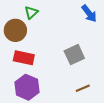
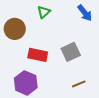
green triangle: (31, 12) -> (44, 12), moved
red rectangle: (24, 58) -> (38, 55), moved

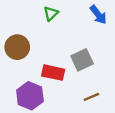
brown circle: (15, 29) -> (17, 47), moved
red rectangle: (38, 55) -> (53, 73), moved

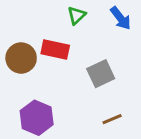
green triangle: (51, 14) -> (77, 15), moved
red rectangle: (53, 73) -> (55, 49), moved

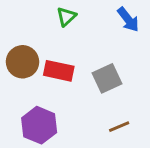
green triangle: (77, 15) -> (66, 16), moved
red rectangle: (55, 49) -> (59, 71), moved

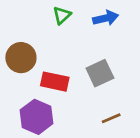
blue arrow: (128, 20) -> (106, 18), moved, turned -65
red rectangle: (59, 71) -> (55, 82), moved

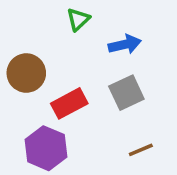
blue arrow: (106, 18) -> (125, 44), moved
red rectangle: (55, 82) -> (69, 103), turned -40

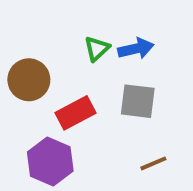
green triangle: (78, 19) -> (97, 49), moved
gray square: (126, 93) -> (138, 101), turned 32

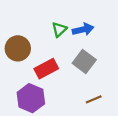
gray square: (138, 101) -> (84, 61), turned 30

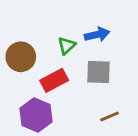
green triangle: (59, 29) -> (67, 46), moved
gray square: (84, 61) -> (98, 72), turned -35

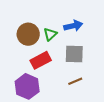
brown circle: (21, 57) -> (28, 34), moved
brown line: (110, 116) -> (75, 81), moved

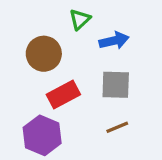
green triangle: (50, 34) -> (80, 19), moved

